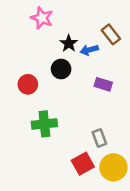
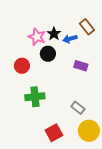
pink star: (42, 18) -> (37, 37), moved
gray rectangle: (99, 138) -> (78, 108), turned -32
red square: (83, 164) -> (54, 133), moved

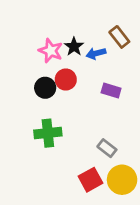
black circle: (48, 54) -> (45, 88), moved
red circle: (22, 66) -> (66, 80), moved
red square: (54, 133) -> (90, 180), moved

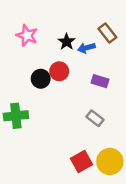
pink star: (51, 51) -> (27, 35), moved
green cross: (48, 133) -> (16, 116), moved
gray rectangle: (107, 148) -> (95, 118), moved

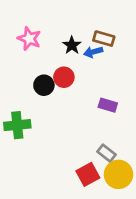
brown rectangle: (107, 33) -> (104, 39), moved, turned -36
purple rectangle: (100, 81) -> (108, 105), moved
gray rectangle: (95, 118) -> (106, 153), moved

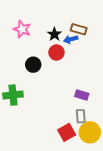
red circle: (64, 77) -> (56, 52), moved
purple rectangle: (108, 105) -> (82, 95), moved
gray rectangle: (106, 153) -> (81, 116), turned 48

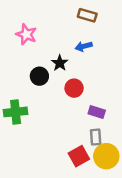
brown rectangle: (79, 29) -> (87, 15), moved
black star: (54, 34) -> (60, 63), moved
red circle: (56, 52) -> (74, 88), moved

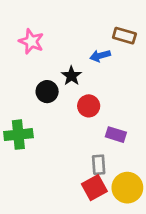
brown rectangle: (87, 15) -> (124, 36), moved
gray rectangle: (96, 137) -> (99, 165), moved

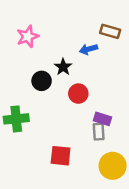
pink star: (31, 41) -> (28, 36), turned 30
gray rectangle: (99, 165) -> (99, 132), moved
red square: (94, 188) -> (61, 156), moved, turned 35

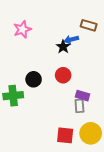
black star: (63, 67) -> (63, 47), moved
black circle: (42, 81) -> (34, 79), moved
red square: (61, 156) -> (65, 135), moved

